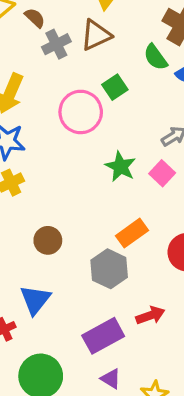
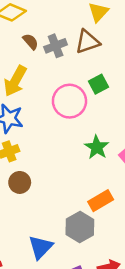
brown semicircle: (35, 18) -> (31, 42), moved
brown circle: (48, 240) -> (20, 182), moved
blue triangle: (35, 300) -> (41, 247), moved

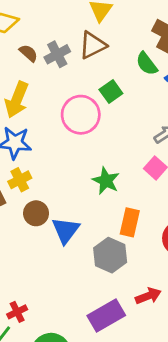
green star: (97, 147) -> (106, 181), moved
orange rectangle: (101, 201) -> (130, 222), turned -40
blue triangle: (41, 247) -> (66, 230), moved

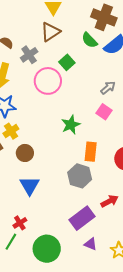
gray cross: (57, 54) -> (29, 55), moved
green star: (106, 181) -> (71, 125), turned 30
blue triangle: (66, 230) -> (30, 186), moved

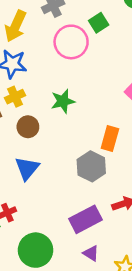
green star: (71, 125) -> (63, 101), moved

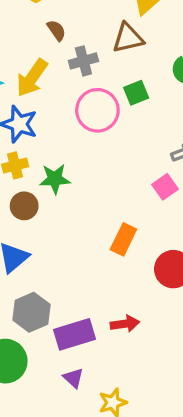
green star: (63, 101) -> (55, 179), moved
gray hexagon: (91, 166) -> (31, 312), moved

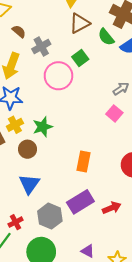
brown triangle: (128, 38) -> (80, 23), moved
orange rectangle: (123, 239) -> (83, 161), moved
purple rectangle: (75, 334) -> (80, 202), moved

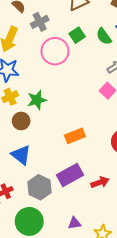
green semicircle: (106, 37) -> (104, 36), moved
orange rectangle: (83, 161) -> (75, 136), turned 54
blue triangle: (29, 184) -> (21, 155), turned -30
purple triangle: (88, 251) -> (74, 223), turned -40

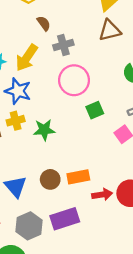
green square: (77, 35) -> (95, 110), moved
brown circle: (21, 121) -> (50, 179), moved
red arrow: (100, 182) -> (102, 195), moved

